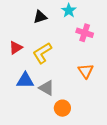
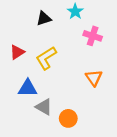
gray triangle: (46, 88) -> (44, 107), moved

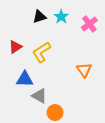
cyan star: (75, 12) -> (61, 17), moved
pink cross: (93, 36) -> (89, 24), moved, turned 35
orange circle: (68, 118) -> (55, 113), moved

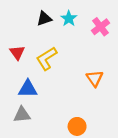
red triangle: (15, 47) -> (17, 53), turned -32
gray triangle: (39, 96) -> (22, 115), moved, turned -35
orange circle: (55, 113) -> (77, 126), moved

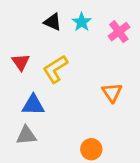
black triangle: (44, 19) -> (53, 22), turned 42

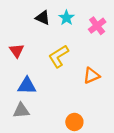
yellow L-shape: (55, 69) -> (59, 56), moved
orange triangle: (112, 93) -> (91, 76), turned 42

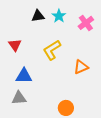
black triangle: (43, 18) -> (38, 16), turned -32

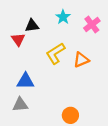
black triangle: (38, 16) -> (32, 26), moved
red triangle: (15, 45) -> (18, 39), moved
orange triangle: (81, 67) -> (81, 60), moved

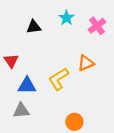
red triangle: (18, 39) -> (11, 61), moved
yellow L-shape: (55, 53) -> (59, 79), moved

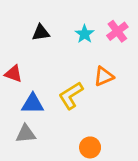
cyan star: (66, 18) -> (85, 34), moved
red triangle: (11, 61) -> (13, 74), turned -35

